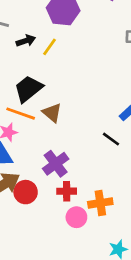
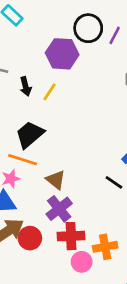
black arrow: (26, 41) -> (26, 86), turned 96
brown triangle: (52, 113) -> (56, 180), moved
red cross: (67, 191) -> (71, 236), size x1.4

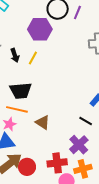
black trapezoid: (30, 135) -> (21, 91), turned -140
purple cross: (59, 209) -> (79, 145), moved

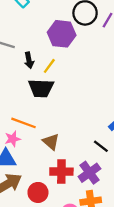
black trapezoid: (21, 91) -> (41, 88), moved
red cross: (57, 163) -> (61, 172), moved
red circle: (27, 167) -> (38, 192), moved

